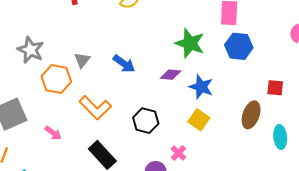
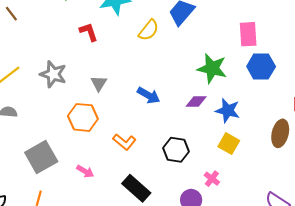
gray star: (30, 50) -> (53, 74), moved
gray triangle: (82, 60) -> (99, 83), moved
orange L-shape: (95, 108) -> (124, 142), size x0.7

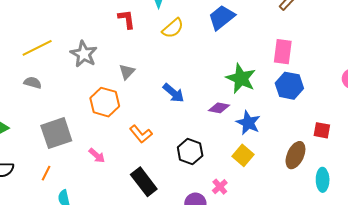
yellow semicircle: (149, 30) -> (173, 28), moved

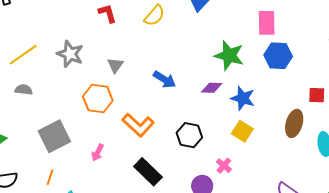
orange L-shape: (141, 134) -> (138, 125), size x1.4
pink arrow: (97, 156) -> (98, 153), turned 84

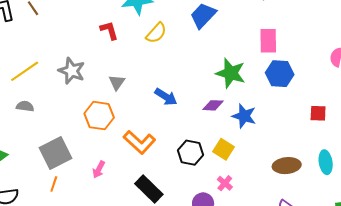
brown ellipse: (294, 123) -> (287, 166), moved, turned 68
yellow square: (242, 131) -> (223, 149), moved
orange line: (50, 177) -> (54, 184), moved

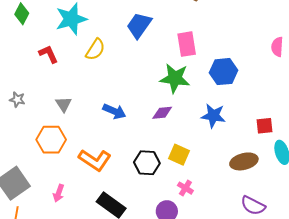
pink rectangle: (268, 41) -> (187, 44), moved
gray star: (72, 71) -> (17, 100), size x0.6
red square: (318, 113) -> (265, 126), moved
blue star: (244, 116) -> (213, 116), moved

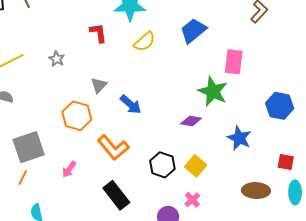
blue hexagon: (223, 72) -> (280, 106), moved
gray star: (17, 100) -> (57, 59), moved
blue arrow: (114, 111) -> (131, 104), moved

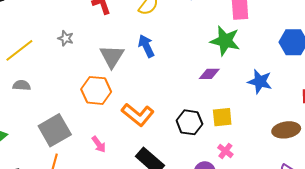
gray triangle: (99, 85) -> (112, 56), size x1.5
blue arrow: (131, 104) -> (146, 46), moved, turned -145
yellow square: (196, 166) -> (222, 117), turned -35
pink arrow: (69, 169) -> (99, 144), turned -60

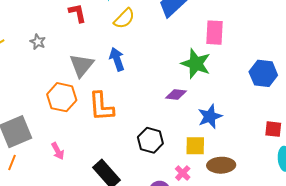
blue star: (260, 82) -> (210, 116), moved, turned 30
orange L-shape: (138, 115) -> (101, 106), moved, turned 40
yellow square: (222, 117) -> (195, 146), moved
brown ellipse: (286, 130) -> (221, 165), moved

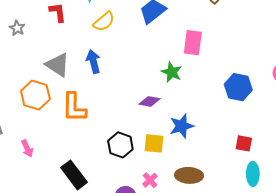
gray star: (38, 42) -> (17, 28), moved
green star: (196, 64) -> (172, 72), size x0.7
gray triangle: (82, 65) -> (58, 65), turned -40
yellow square: (195, 146) -> (154, 143), moved

